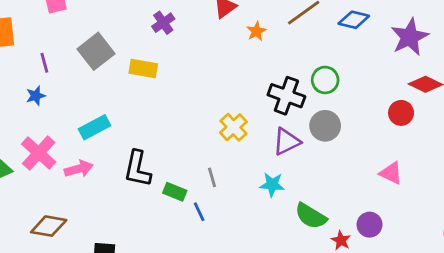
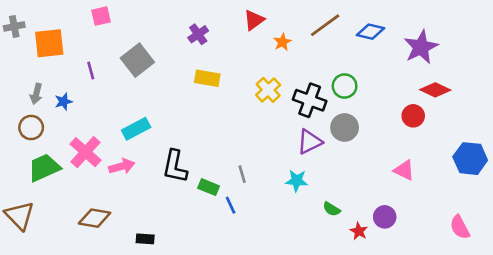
yellow rectangle: (143, 69) -> (207, 78), moved
blue star: (36, 96) -> (63, 102), moved
yellow cross: (233, 127) -> (268, 90), moved
green semicircle: (311, 216) -> (332, 209), size x0.6

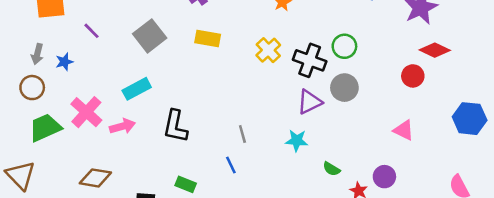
gray square: (137, 60) -> (150, 36), moved
purple line: (91, 70) -> (92, 31), turned -30
green rectangle: (209, 187) -> (186, 184), moved

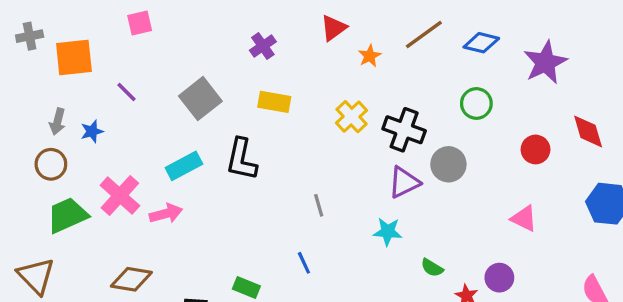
green circle: (344, 46) -> (476, 103), moved
red diamond: (435, 50) -> (588, 131), moved, turned 48
black L-shape: (175, 126) -> (241, 159), moved
gray line: (242, 134) -> (319, 205), moved

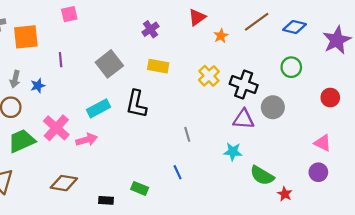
purple line: (126, 92) -> (61, 60), turned 40
purple triangle: (404, 182) -> (244, 119), turned 30
green semicircle: (432, 268) -> (262, 175), size x1.6
purple circle: (499, 278) -> (318, 172), moved

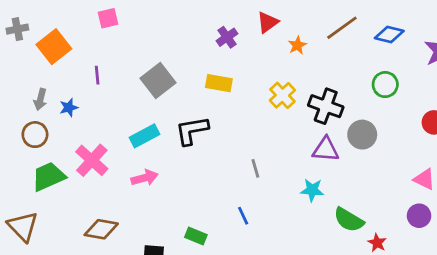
purple cross: (150, 29) -> (227, 37), moved
orange square: (26, 37) -> (54, 47), turned -32
black L-shape: (136, 104) -> (192, 131), turned 68
pink arrow: (87, 140) -> (145, 178), moved

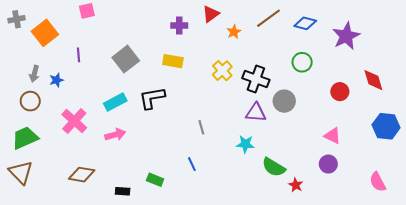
purple cross: (227, 37) -> (179, 25), turned 35
green trapezoid: (48, 176) -> (25, 138), moved

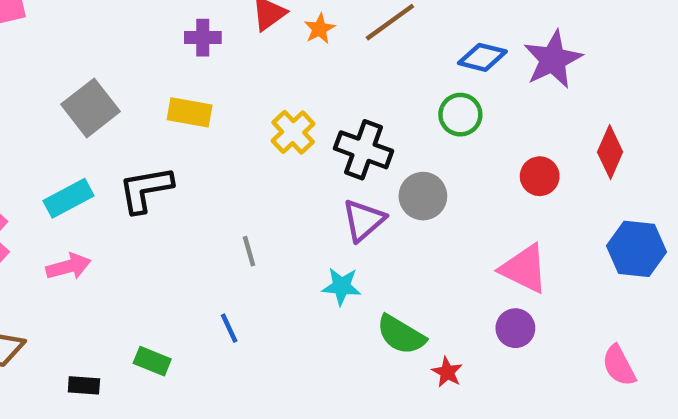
blue diamond: (305, 23) -> (482, 57), moved
orange star: (234, 32) -> (319, 29), moved
red diamond: (373, 80) -> (610, 152), turned 40
purple triangle: (256, 113) -> (364, 220), turned -45
pink triangle: (332, 136) -> (524, 269), size x1.4

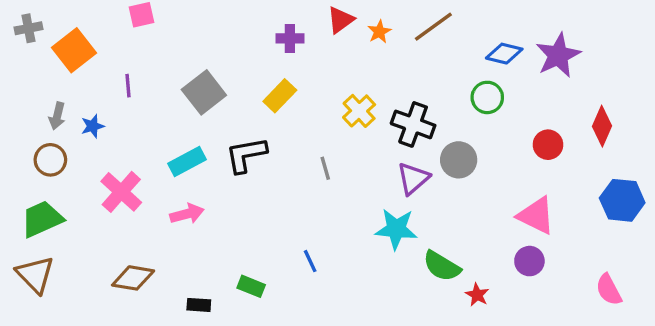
yellow rectangle: (190, 112) -> (280, 96), turned -56
gray line: (249, 251) -> (325, 168), moved
cyan star: (341, 286) -> (396, 229), size x1.4

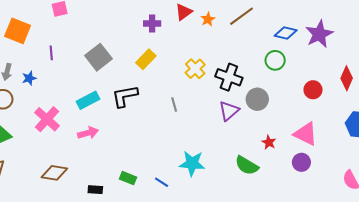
orange square: (74, 50) -> (18, 31), turned -30
cyan star: (396, 229) -> (192, 163), moved
blue line: (310, 261) -> (162, 182), moved, turned -32
red star: (477, 295) -> (269, 142), moved

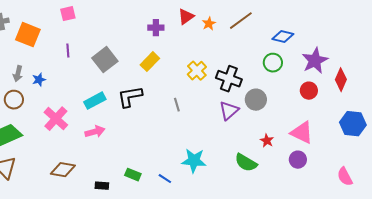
purple star: (319, 34) -> (315, 61), moved
purple line: (51, 53) -> (68, 51), moved

